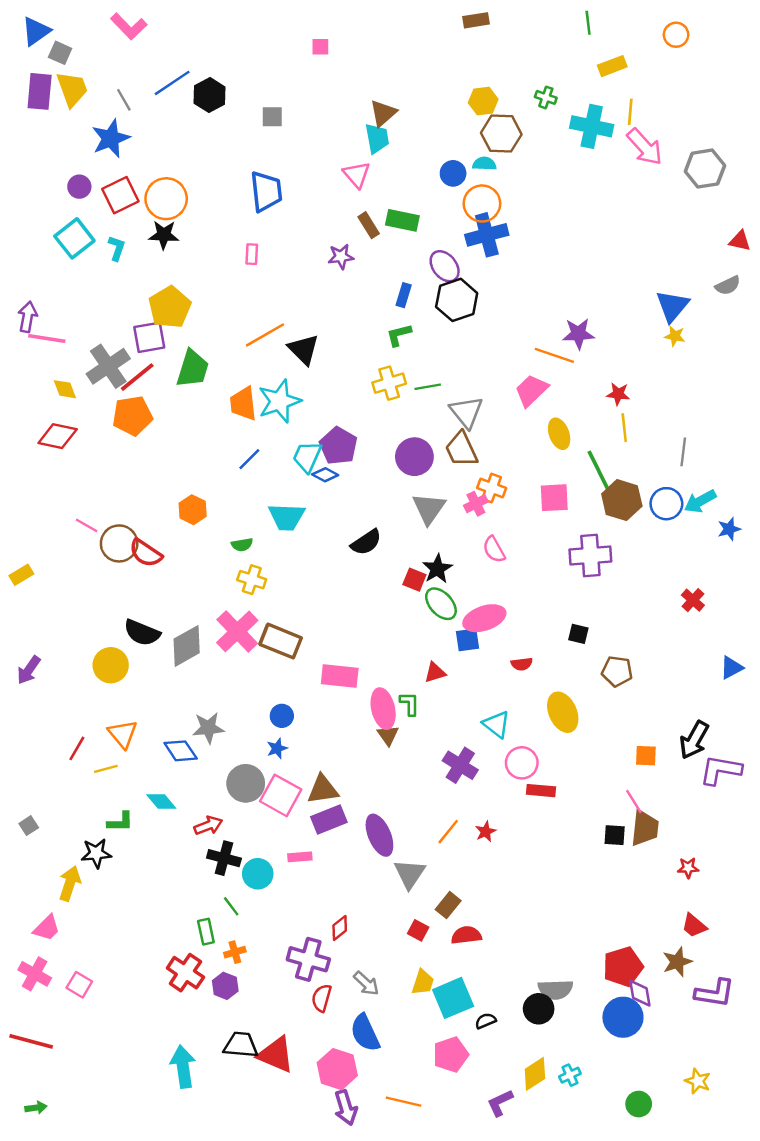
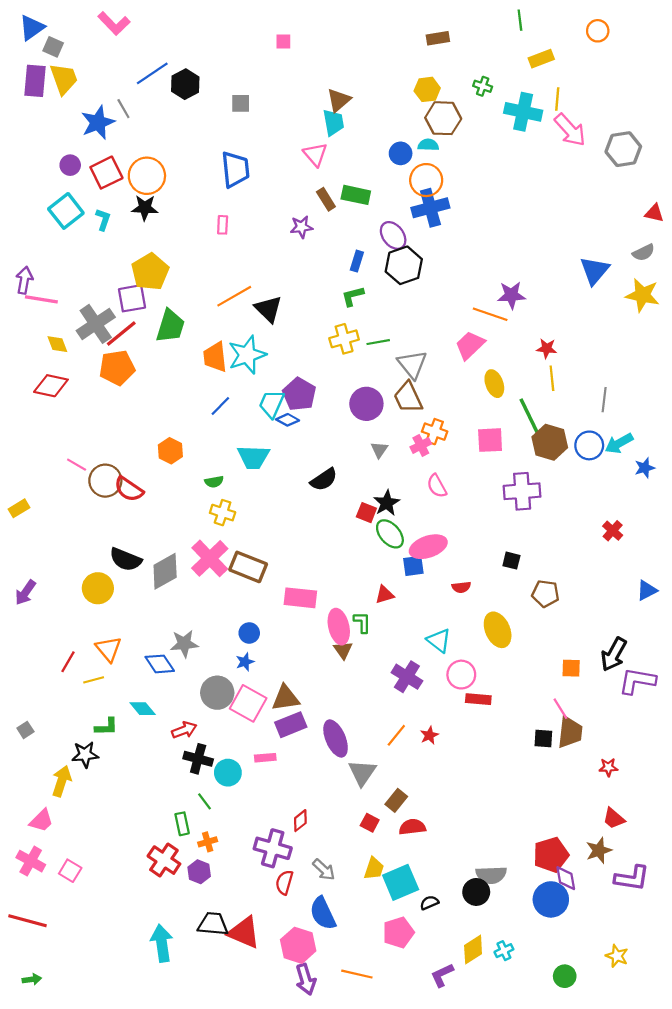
brown rectangle: (476, 20) -> (438, 38), moved
gray line: (124, 100) -> (123, 109), moved
yellow star: (675, 336) -> (642, 295), moved, size x1.8
gray triangle: (429, 509) -> (379, 450), size x0.6

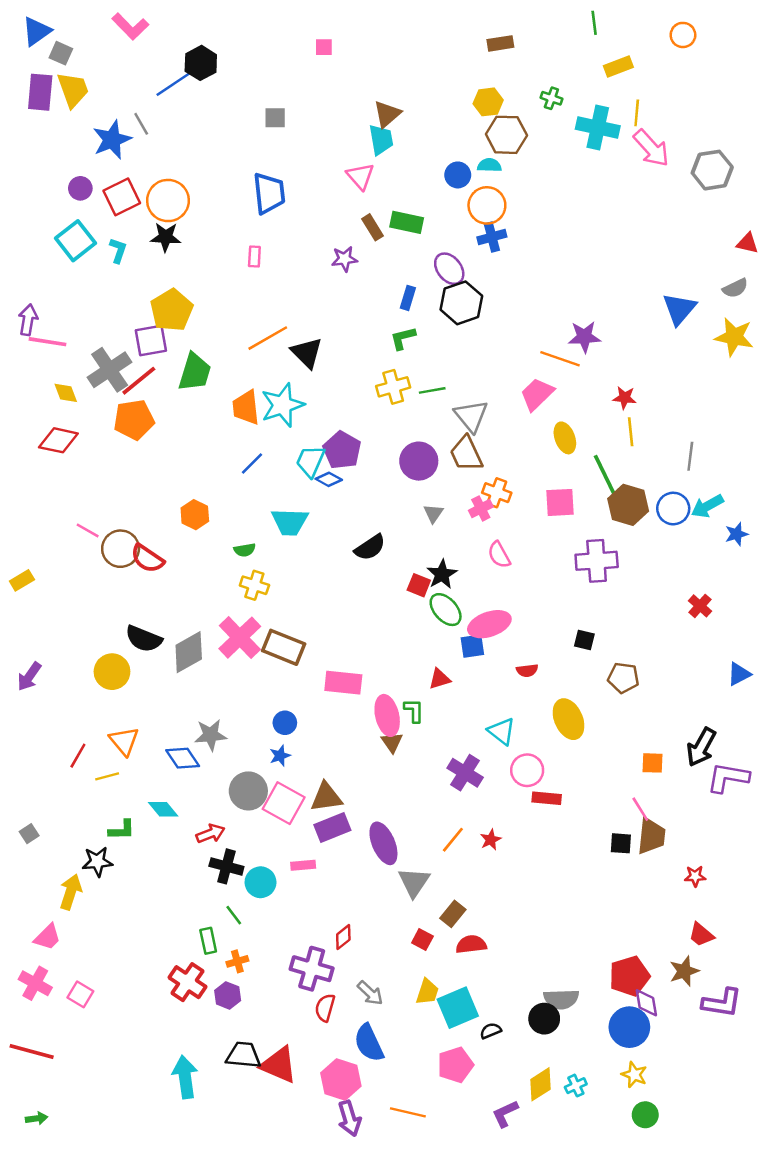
black hexagon: (185, 84) -> (201, 63), moved
blue cross: (430, 208) -> (492, 237), size x0.7
yellow star: (617, 956) -> (634, 1075), moved

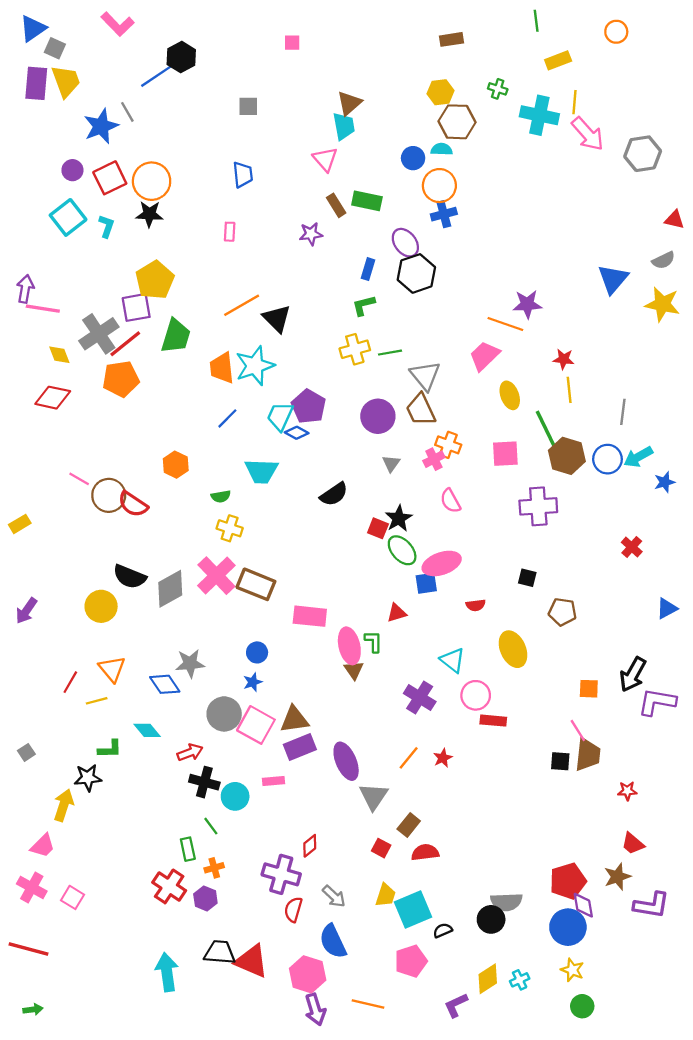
blue trapezoid: (269, 193) -> (243, 175), size x0.7

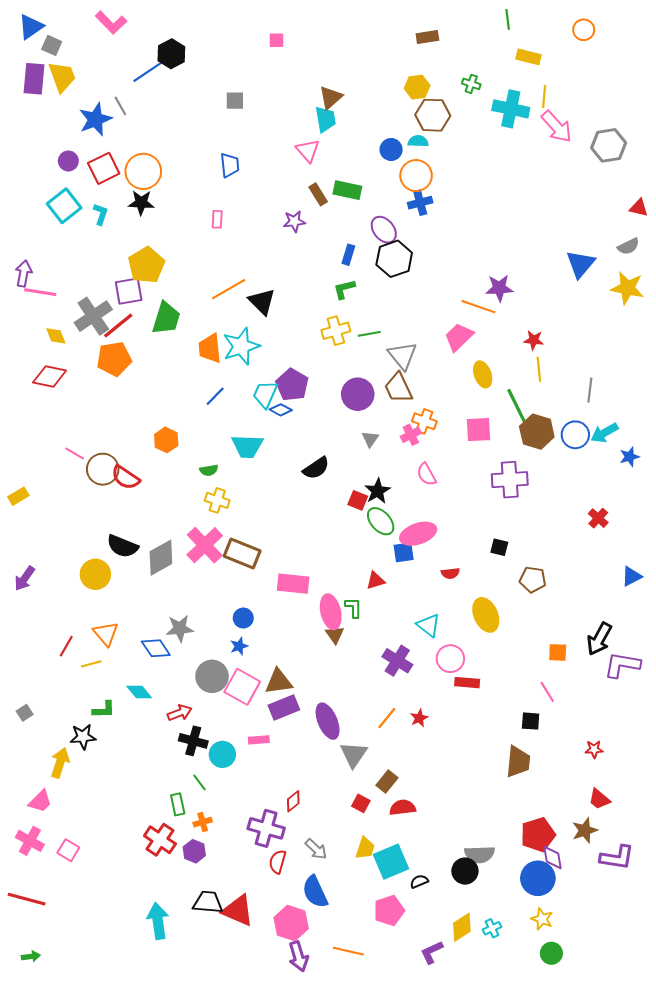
yellow rectangle: (558, 60) -> (528, 57), turned 35
brown trapezoid: (588, 755) -> (518, 762), moved

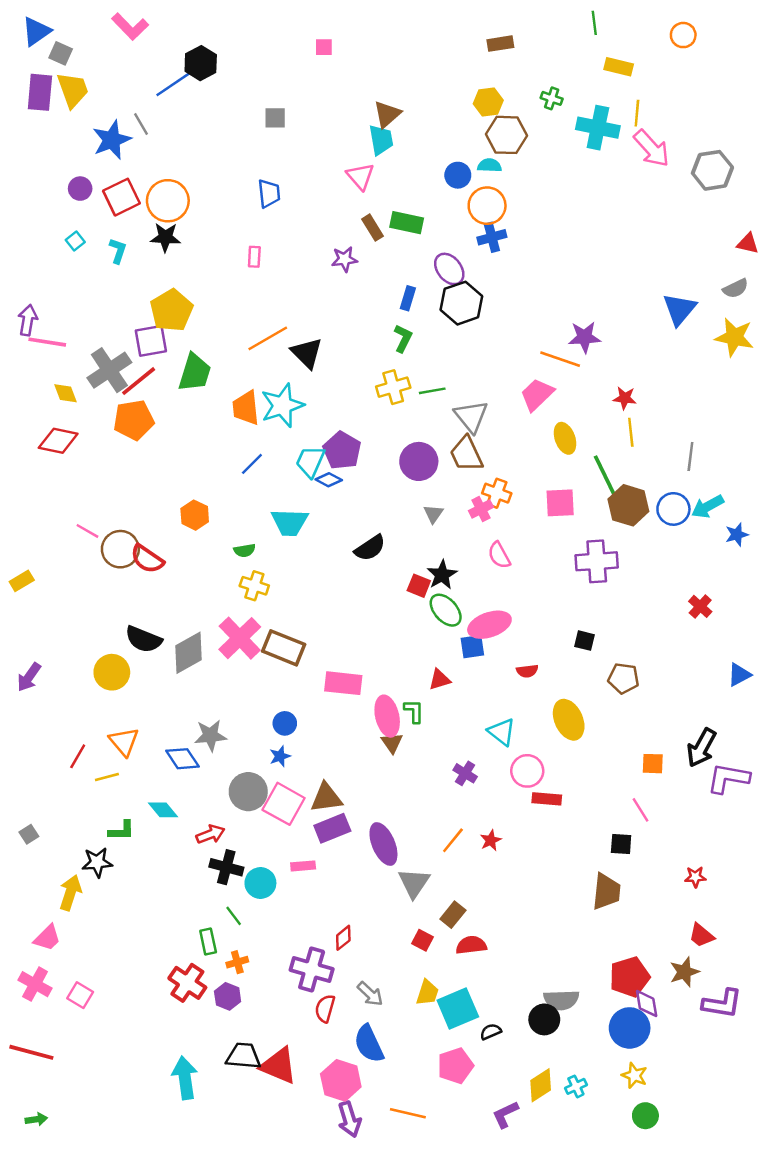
cyan square: (64, 206) -> (75, 241), size x0.5
green L-shape: (344, 289) -> (403, 338), turned 130
purple cross: (397, 661) -> (465, 773), size x0.7

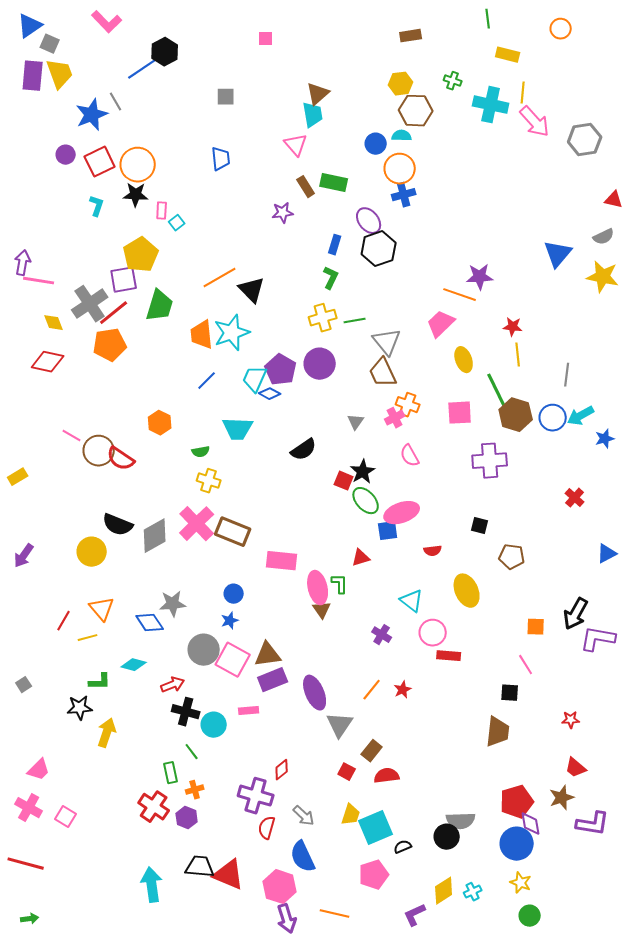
cyan square: (75, 241) -> (177, 223), moved
pink rectangle: (254, 257) -> (162, 211), moved
purple circle: (419, 461) -> (320, 364), moved
cyan diamond: (163, 810) -> (134, 665), turned -35
yellow arrow: (70, 893) -> (107, 733), moved

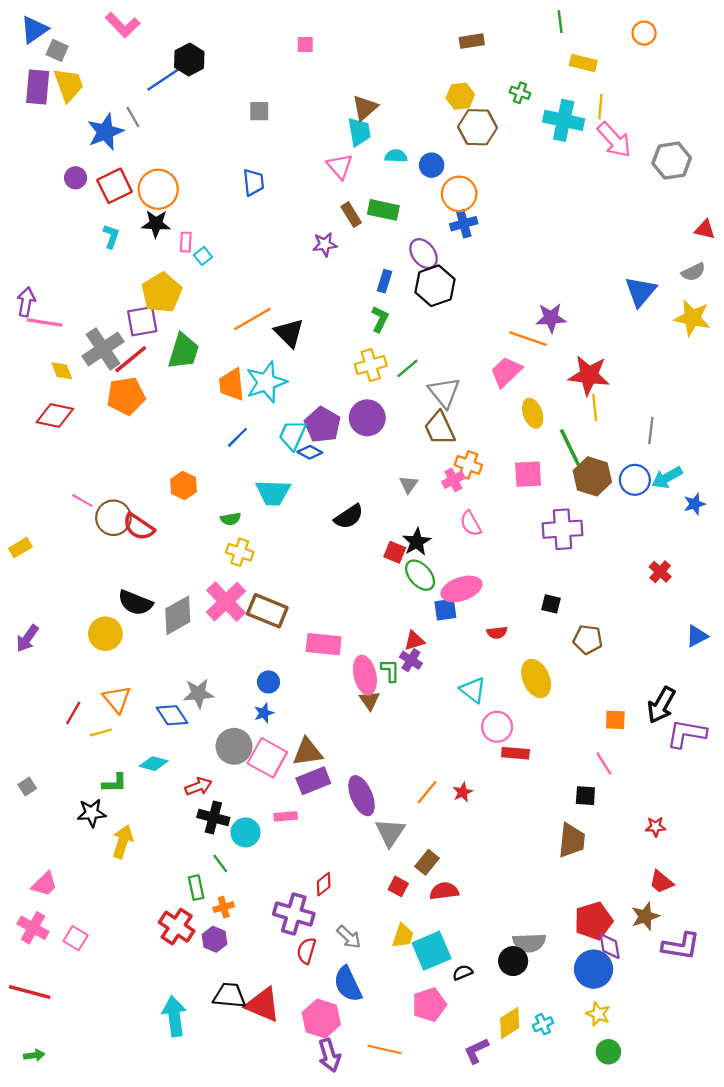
cyan semicircle: (402, 136) -> (396, 156), moved
green line: (355, 321) -> (407, 368), turned -30
red star: (513, 327) -> (589, 375), size x1.8
purple cross: (382, 635) -> (411, 660), moved

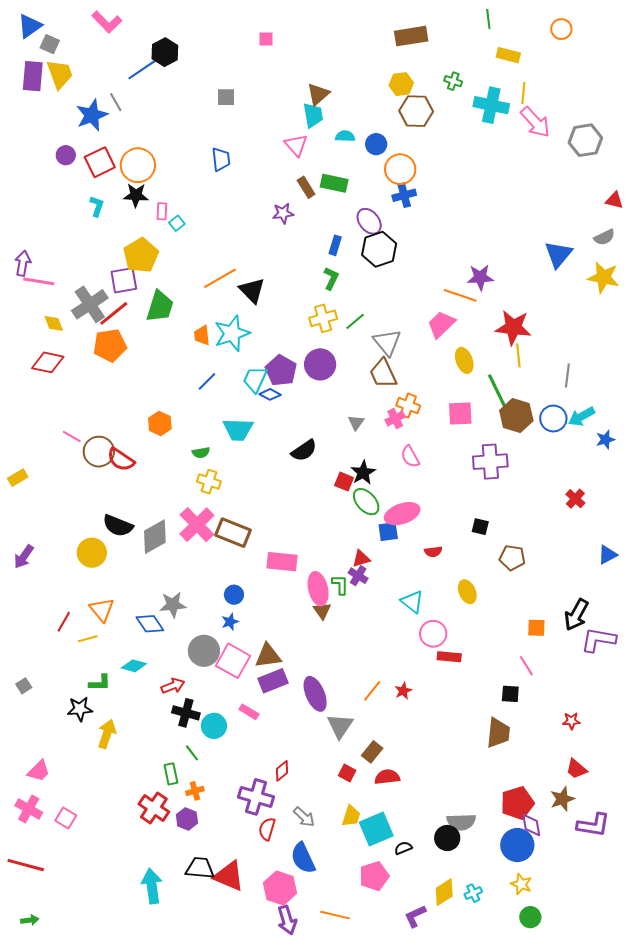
brown rectangle: (472, 41) -> (411, 36), size x1.5
orange trapezoid: (232, 385) -> (202, 335), size x0.7
yellow ellipse: (536, 679) -> (467, 592), size x0.7
pink rectangle: (286, 816) -> (249, 712), turned 36

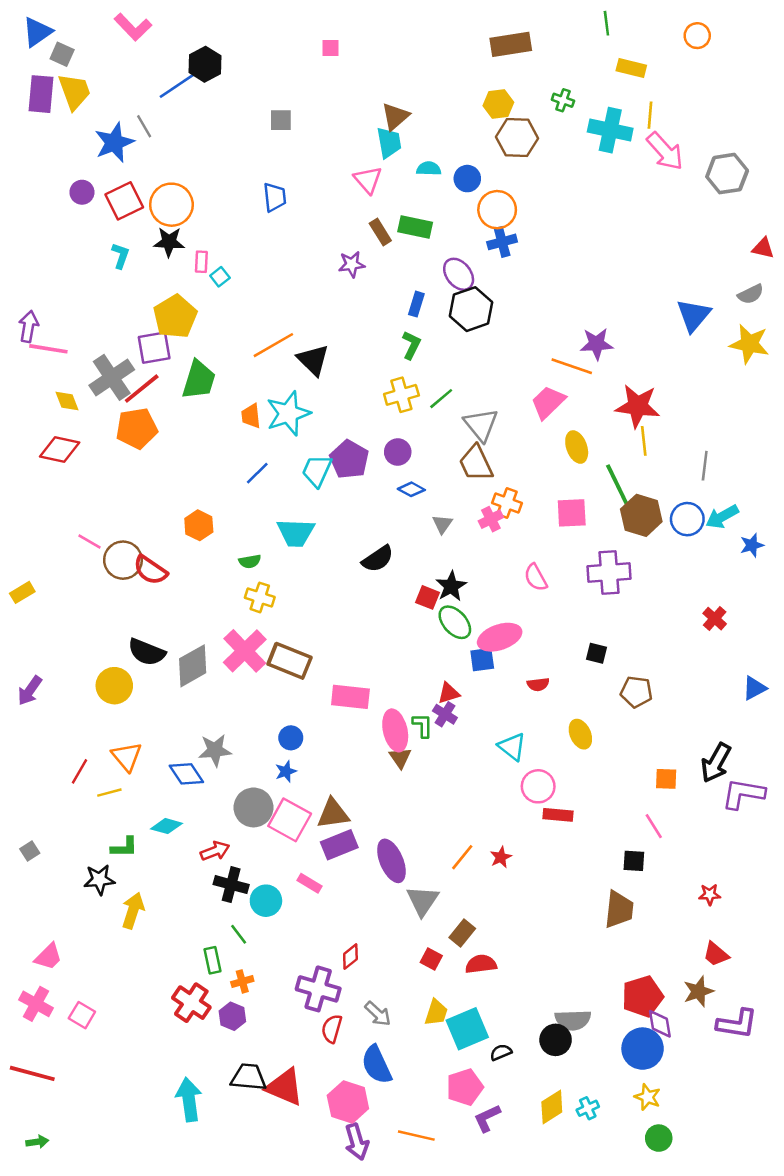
purple circle: (320, 364) -> (398, 452), size x0.7
blue diamond: (270, 394) -> (411, 489), moved
pink semicircle: (410, 457) -> (536, 578), moved
purple L-shape: (415, 916) -> (487, 1118), moved

